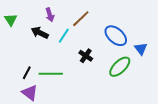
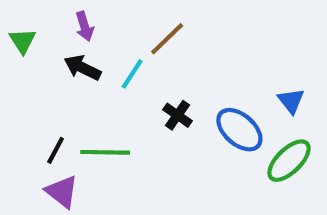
purple arrow: (50, 15) -> (85, 26), moved
blue ellipse: (116, 36) -> (239, 130), moved
green ellipse: (120, 67) -> (289, 161), moved

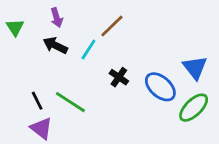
blue triangle: (291, 101) -> (195, 67), size x1.4
black line: (56, 150) -> (37, 101), turned -54
green line: (105, 152) -> (70, 102), turned 32

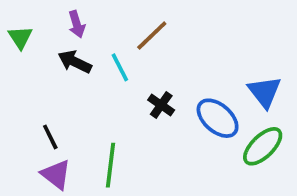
cyan line: (88, 49) -> (120, 67), turned -60
green line: (70, 102) -> (110, 165), moved, turned 64

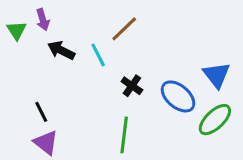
purple arrow: (77, 24) -> (43, 20), moved
green line: (110, 165) -> (124, 135), moved

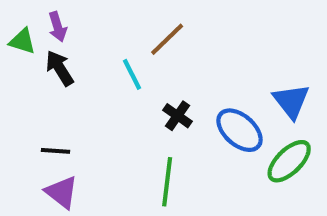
green triangle: (17, 30) -> (22, 41), turned -40
black arrow: (61, 50) -> (60, 68), moved, turned 32
black line: (41, 112) -> (55, 151), turned -60

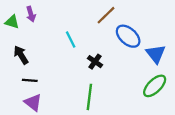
brown line: (167, 39) -> (106, 15), moved
black arrow: (60, 68) -> (21, 55), moved
blue ellipse: (240, 130) -> (128, 36), moved

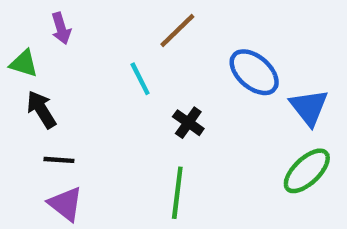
brown line: (106, 15) -> (177, 31), moved
green triangle: (12, 22) -> (24, 63), moved

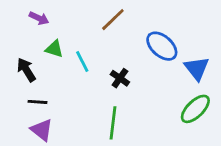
purple arrow: (61, 28) -> (39, 18), turned -48
green triangle: (24, 63) -> (54, 49), moved
cyan line: (140, 79) -> (82, 61), moved

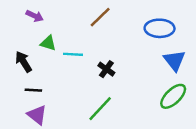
blue ellipse: (162, 46) -> (160, 28), moved, turned -40
cyan line: (82, 61) -> (73, 54), turned -60
green line: (113, 123) -> (100, 109), turned 36

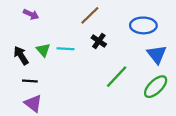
green triangle: (48, 43) -> (43, 50), moved, turned 32
black cross: (106, 69) -> (99, 41), moved
green line: (100, 109) -> (117, 77), moved

